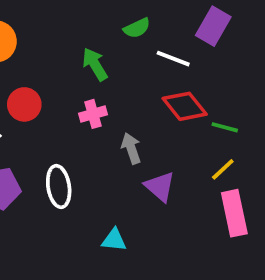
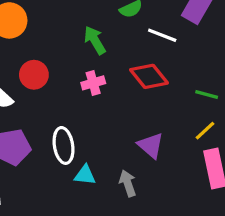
red diamond: (185, 106) -> (149, 76), moved
gray arrow: (131, 148) -> (128, 183), moved
cyan triangle: (114, 240) -> (85, 175), moved

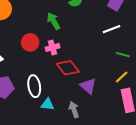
white line: (162, 35) -> (111, 29), moved, turned -42
red circle: (34, 75) -> (30, 42), moved
red diamond: (149, 76) -> (68, 68), moved

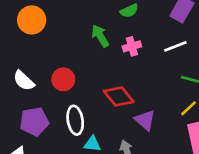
red circle: (30, 42) -> (63, 79), moved
pink cross: (53, 47) -> (132, 46), moved

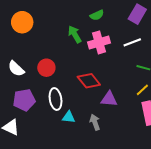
pink cross: (132, 46) -> (99, 42), size x1.5
purple triangle: (145, 120) -> (109, 99), turned -36

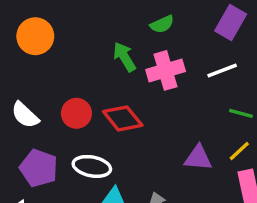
red diamond: (89, 81) -> (123, 118), moved
white ellipse: (56, 99) -> (92, 166), turned -70
purple triangle: (109, 99) -> (198, 158), moved
purple pentagon: (24, 100) -> (39, 168), turned 30

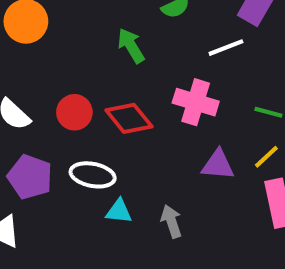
pink cross: (166, 70) -> (196, 102), moved, turned 33
white line: (222, 70) -> (226, 48), moved

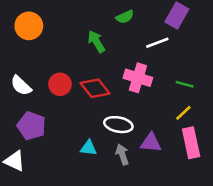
purple triangle: (218, 165) -> (151, 143), moved
white ellipse: (93, 175) -> (118, 125), moved

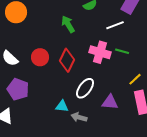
green line: (185, 84) -> (122, 51), moved
red diamond: (95, 88) -> (67, 60), turned 65
white ellipse: (118, 125) -> (85, 88), turned -65
gray arrow: (122, 154) -> (79, 117), moved, turned -56

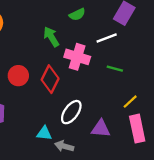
pink cross: (100, 52) -> (77, 57), moved

